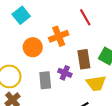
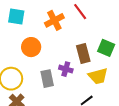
cyan square: (21, 15) -> (16, 16), turned -36
orange cross: (59, 36) -> (54, 20), moved

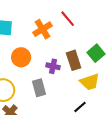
green square: (106, 48) -> (96, 53), turned 30
purple cross: (66, 69) -> (53, 66), moved

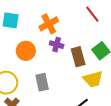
red line: (68, 19) -> (92, 14), moved
purple cross: (53, 66) -> (57, 45), moved

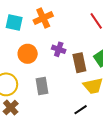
orange cross: (49, 24) -> (43, 18), moved

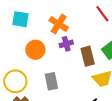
orange cross: (43, 18) -> (59, 24), moved, turned -30
purple cross: (59, 49) -> (66, 44), turned -32

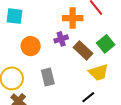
orange cross: (59, 24) -> (73, 18), moved, turned -30
brown rectangle: (88, 56) -> (83, 50), turned -30

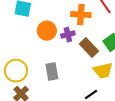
orange circle: (31, 46) -> (47, 31), moved

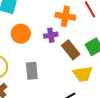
orange circle: (47, 31) -> (21, 34), moved

